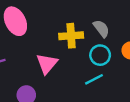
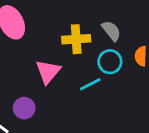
cyan line: (94, 79) -> (90, 84), moved

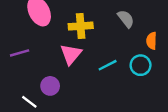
yellow cross: (76, 39) -> (81, 26), moved
cyan circle: (110, 62) -> (141, 65), moved

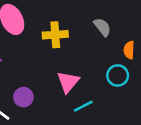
pink triangle: (71, 54) -> (68, 82), moved
cyan line: (108, 65) -> (83, 106), moved

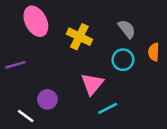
yellow cross: (55, 35) -> (79, 37), turned 30
cyan circle: (118, 75) -> (123, 60), moved

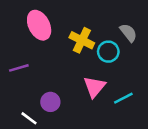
cyan circle: (123, 60) -> (108, 52), moved
cyan line: (108, 108) -> (123, 98), moved

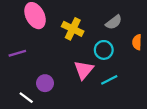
gray semicircle: (128, 33) -> (114, 22), turned 91
cyan circle: (108, 52) -> (104, 50), moved

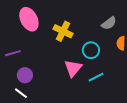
gray semicircle: (114, 22) -> (109, 23), moved
purple circle: (45, 83) -> (25, 75), moved

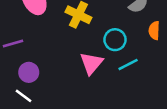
cyan line: (96, 77) -> (128, 64), moved

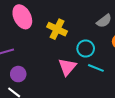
cyan line: (128, 64) -> (96, 68), turned 49

